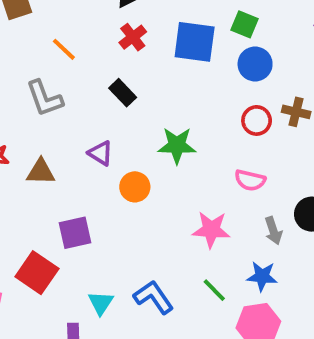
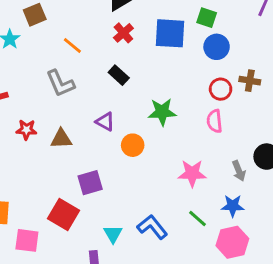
pink semicircle: (250, 180) -> (214, 121), moved, turned 75

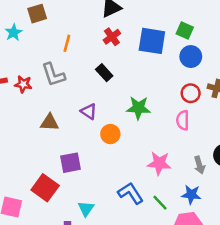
orange line: (72, 46) -> (67, 43), turned 60
red star: (26, 130) -> (23, 84), moved
blue L-shape: (152, 227) -> (131, 193), moved

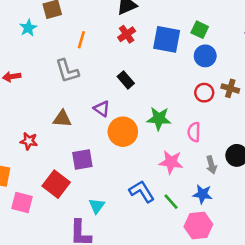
black rectangle: (104, 73) -> (126, 80), moved
red star: (23, 84) -> (29, 141), moved
green star: (138, 108) -> (159, 119), moved
pink semicircle: (183, 120) -> (194, 132), moved
orange circle: (110, 134) -> (123, 132), size x1.5

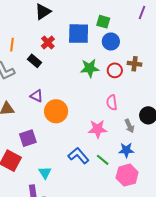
red cross: (127, 34) -> (48, 42), moved
black rectangle: (126, 80) -> (34, 61), moved
green star: (159, 119) -> (90, 68), moved

